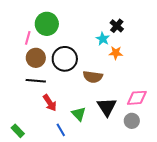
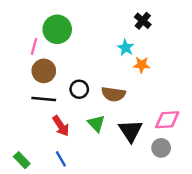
black cross: (117, 26) -> (143, 21), moved
black circle: (65, 59) -> (79, 89), moved, size x0.6
green triangle: (79, 114) -> (96, 123), moved
blue line: (61, 130) -> (61, 159), moved

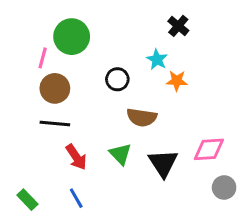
black circle: (79, 89) -> (117, 79), moved
gray circle: (161, 148) -> (224, 187), moved

